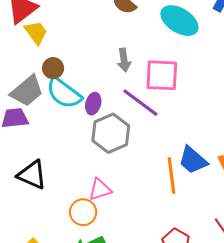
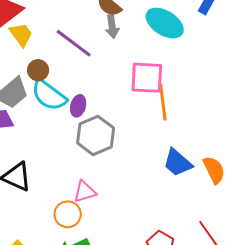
gray arrow: (124, 60) -> (112, 26), moved
purple line: (140, 103) -> (74, 43), moved
orange line: (171, 175) -> (163, 102), moved

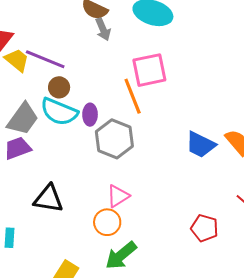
purple line: (74, 43) -> (45, 59), moved
brown circle: (38, 70) -> (59, 87), moved
orange line: (163, 102) -> (133, 96), moved

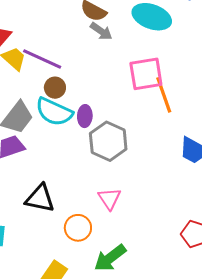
gray arrow: (103, 29) -> (101, 31), turned -35
orange line: (133, 96) -> (164, 95), moved
pink triangle: (118, 196) -> (110, 199), turned -35
orange circle: (107, 222) -> (78, 228), moved

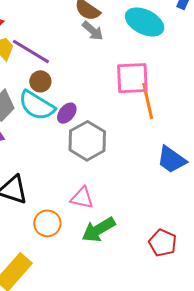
purple ellipse: (85, 116) -> (67, 113), turned 30
pink triangle: (110, 199) -> (82, 198), turned -50
green arrow: (110, 258) -> (98, 230), moved

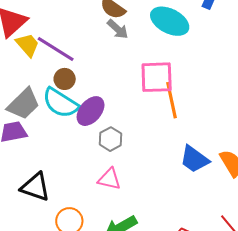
purple ellipse: (67, 113) -> (91, 111), size x1.4
gray hexagon: (87, 141) -> (110, 139), size x0.6
pink triangle: (82, 198) -> (109, 179), moved

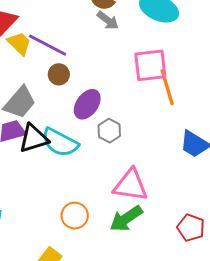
cyan semicircle: (61, 103) -> (60, 142), moved
pink triangle: (109, 179) -> (131, 185), moved, size x1.5
black triangle: (35, 187) -> (34, 138), moved, turned -32

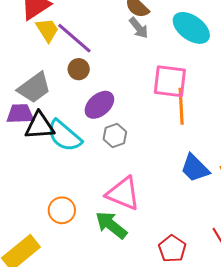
green arrow: (126, 219) -> (111, 225), turned 60

